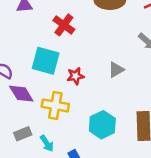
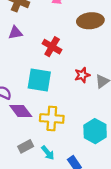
red star: (75, 76) -> (82, 75), moved

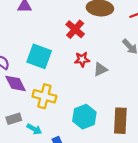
red cross: (52, 47) -> (75, 29), moved
cyan arrow: (48, 153) -> (34, 129), turned -32

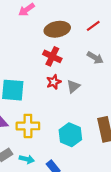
red cross: (75, 29) -> (52, 56), moved

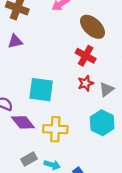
brown ellipse: (57, 29) -> (92, 27), turned 50
cyan hexagon: (70, 135) -> (102, 123), moved

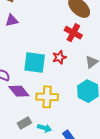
red star: (86, 83) -> (59, 57), moved

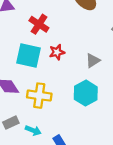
red cross: (73, 33) -> (39, 24), moved

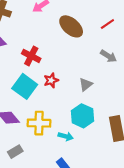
cyan square: (29, 55) -> (25, 86), turned 30
cyan arrow: (33, 130) -> (66, 136), moved

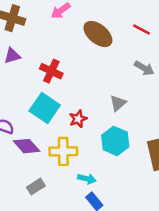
red line: (107, 24) -> (141, 30), turned 64
red star: (51, 80) -> (78, 119), moved
cyan arrow: (66, 136) -> (87, 179), moved

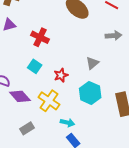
gray arrow: (144, 68) -> (113, 36), turned -35
cyan square: (45, 108) -> (35, 66), size x0.6
yellow cross: (63, 151) -> (49, 101), turned 35

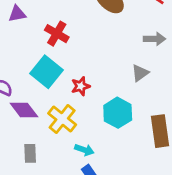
gray triangle: (92, 63) -> (140, 73), moved
cyan square: (35, 66) -> (46, 72), size x1.6
gray rectangle: (27, 128) -> (30, 153), turned -64

